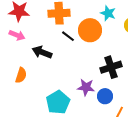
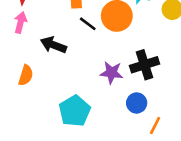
pink arrow: (17, 35) -> (20, 22), turned -98
purple star: (86, 87) -> (112, 73), moved

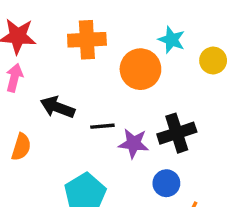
black line: (88, 24) -> (102, 126), moved, turned -42

